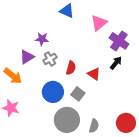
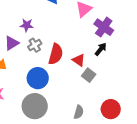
red semicircle: (71, 68) -> (56, 54), size x1.5
gray square: (78, 94) -> (89, 75), moved
gray circle: (67, 120) -> (35, 106), moved

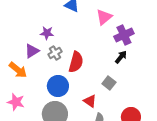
purple cross: (104, 27) -> (124, 35), turned 30
red triangle: (79, 60) -> (90, 101), moved

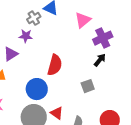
gray cross: (55, 53) -> (34, 18), moved
gray square: (109, 83) -> (88, 86), turned 32
red triangle: (90, 101) -> (57, 113), moved

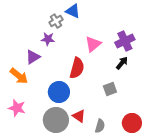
pink triangle: (83, 20) -> (93, 44), moved

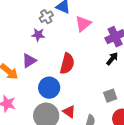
pink triangle: (93, 44) -> (83, 24), moved
purple triangle: (33, 57) -> (29, 61), moved
gray square: (110, 89) -> (110, 96), moved

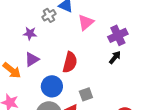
purple star: (38, 35) -> (30, 33), moved
gray square: (110, 96) -> (86, 94), moved

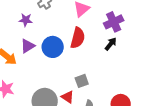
red semicircle: (70, 62) -> (78, 38), moved
blue circle: (52, 86) -> (53, 47), moved

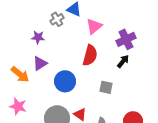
blue circle: (53, 47) -> (65, 81), moved
gray square: (82, 81) -> (106, 87), moved, turned 32

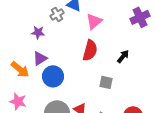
purple cross: (126, 39) -> (140, 17), moved
blue circle: (65, 81) -> (53, 76), moved

